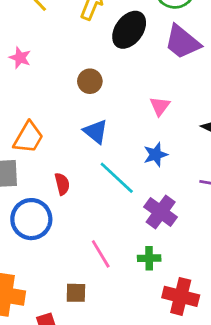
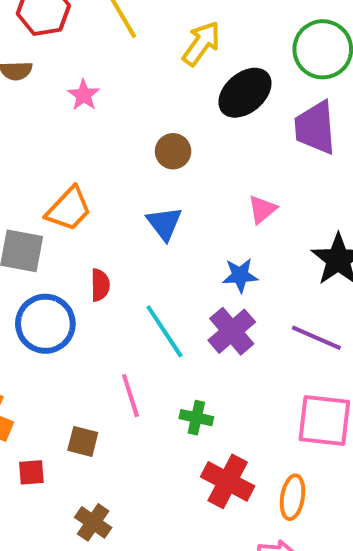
purple trapezoid: (182, 42) -> (315, 128), turned 33
cyan line: (117, 178) -> (164, 331), moved
purple cross: (161, 212) -> (232, 331), moved

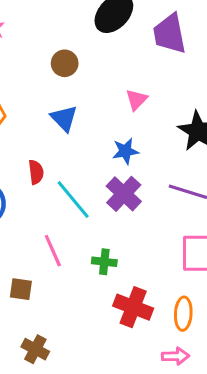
red semicircle: (100, 285) -> (36, 172), moved

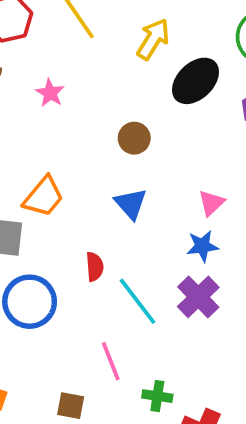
pink triangle: (137, 100) -> (211, 203), moved
green cross: (104, 262) -> (157, 396), moved

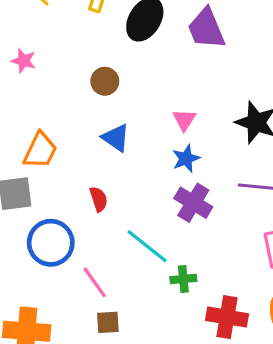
cyan line: (138, 301) -> (147, 246), moved
pink line: (111, 361) -> (95, 282), moved
green cross: (157, 396) -> (183, 279), moved

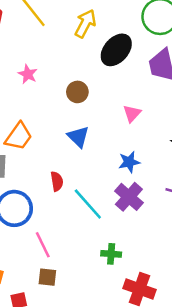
pink star: (24, 61) -> (28, 74), moved
pink triangle: (184, 120) -> (132, 113), moved
cyan line: (147, 246) -> (88, 204), moved

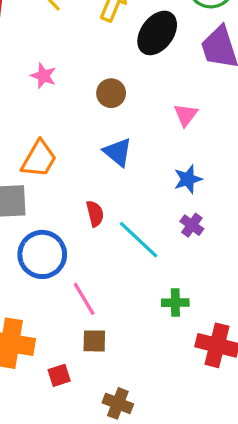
purple cross: (129, 197) -> (192, 225), size x0.6

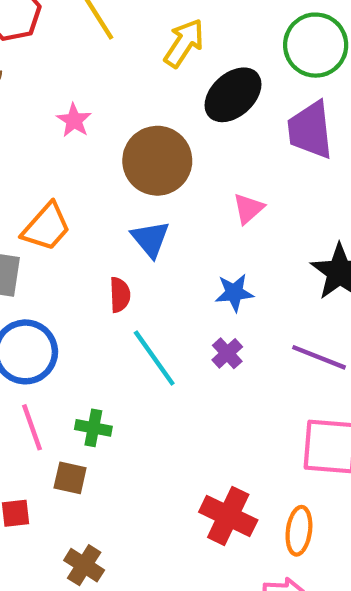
brown circle: (111, 93) -> (157, 161), size x1.8
red semicircle: (95, 214) -> (120, 295), moved
pink line: (84, 299) -> (32, 427), moved
green cross: (175, 303) -> (93, 428), moved

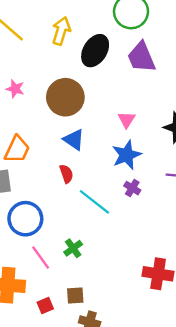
pink triangle: (248, 209) -> (127, 120), moved
blue star: (234, 293) -> (127, 155), size x1.4
green cross: (93, 428) -> (73, 248), turned -30
brown square: (70, 478) -> (75, 295), moved

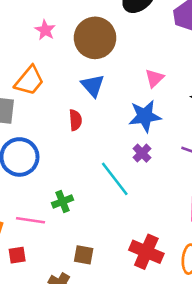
pink star: (15, 89) -> (45, 30), moved
cyan line: (94, 202) -> (115, 179), moved
pink line: (41, 257) -> (31, 220), moved, turned -60
brown square: (75, 295) -> (84, 255), moved

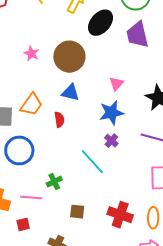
orange trapezoid: (29, 81) -> (31, 105), moved
blue triangle: (93, 86) -> (70, 93), turned -30
brown square: (84, 255) -> (77, 212), moved

